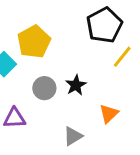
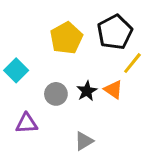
yellow pentagon: (34, 42) -> (66, 38), moved
orange triangle: (109, 114) -> (113, 90), moved, turned -42

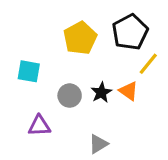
cyan square: (16, 70) -> (29, 71), turned -35

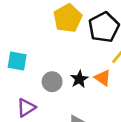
yellow pentagon: (80, 38) -> (68, 18), moved
purple triangle: (39, 126) -> (26, 108), turned -30

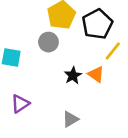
gray circle: (52, 82) -> (48, 42), moved

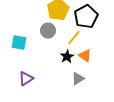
yellow line: (113, 51) -> (74, 38), moved
gray triangle: (70, 119) -> (78, 79), moved

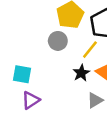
cyan square: (19, 43) -> (22, 74), moved

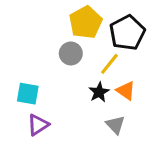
gray triangle: (95, 100) -> (115, 125), turned -42

